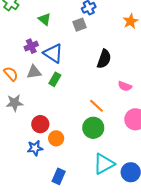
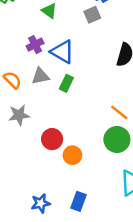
blue star: (35, 148) -> (41, 203), moved

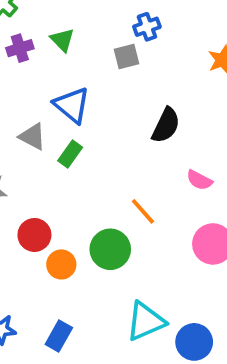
purple cross: (35, 45) -> (20, 48), moved
gray triangle: (40, 76) -> (32, 137), turned 30
green circle: (117, 139) -> (110, 249), moved

